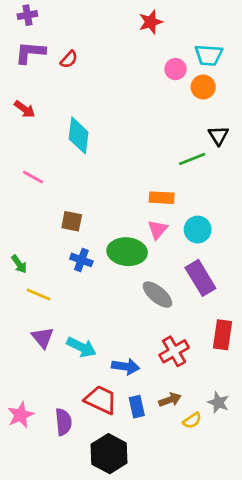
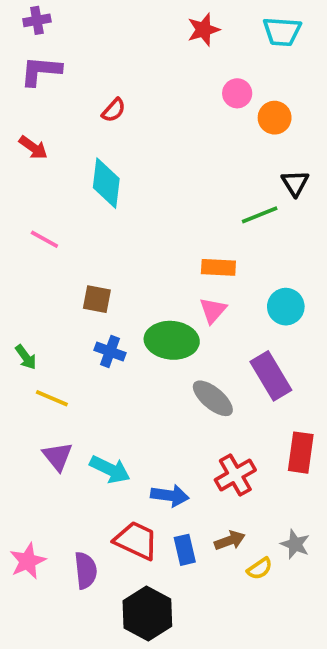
cyan trapezoid: (209, 55) -> (282, 32), moved
red semicircle: (69, 59) -> (114, 110), moved
cyan circle: (198, 230) -> (286, 307), moved

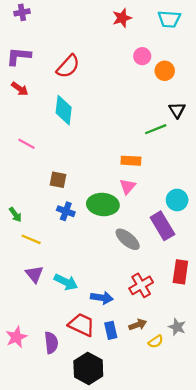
purple L-shape: (41, 71) -> (19, 56), moved
red semicircle: (114, 110) -> (68, 66), size x1.6
cyan circle: (286, 307) -> (177, 200), moved

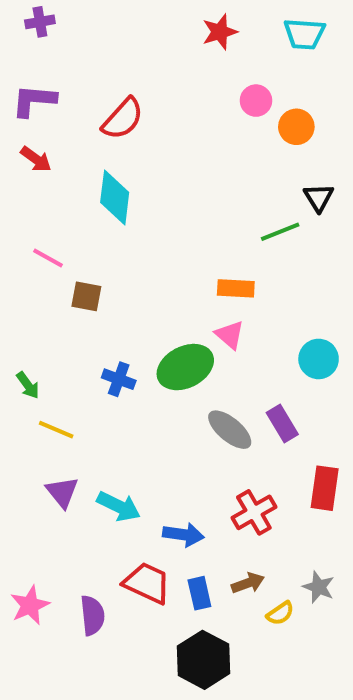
brown square: (58, 180) -> (86, 296), moved
pink triangle: (128, 187) -> (230, 335), turned -30
green ellipse: (103, 204) -> (185, 367), turned -32
purple rectangle: (162, 226) -> (282, 424), moved, size x0.7
black hexagon: (88, 369) -> (203, 660), moved

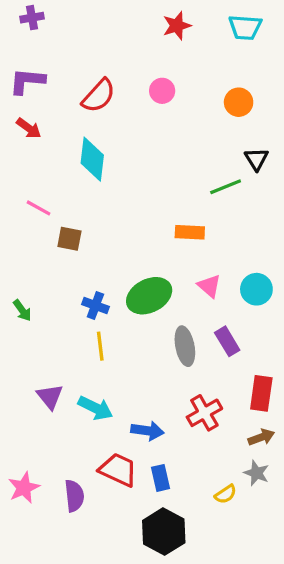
pink circle: (256, 101) -> (162, 91), moved
pink triangle: (230, 335) -> (209, 286), moved
yellow line: (56, 430) -> (100, 346), moved, turned 60
gray ellipse: (230, 430) -> (185, 346), turned 39
brown arrow: (248, 583) -> (261, 437), moved

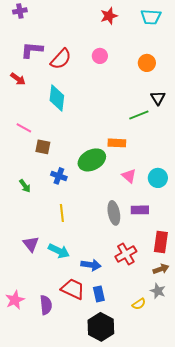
purple L-shape: (27, 81) -> (32, 50), moved
green ellipse: (149, 296) -> (92, 160), moved
blue cross: (95, 305) -> (59, 176), moved
green arrow: (22, 310) -> (25, 186), moved
purple rectangle: (227, 341) -> (140, 210), turned -60

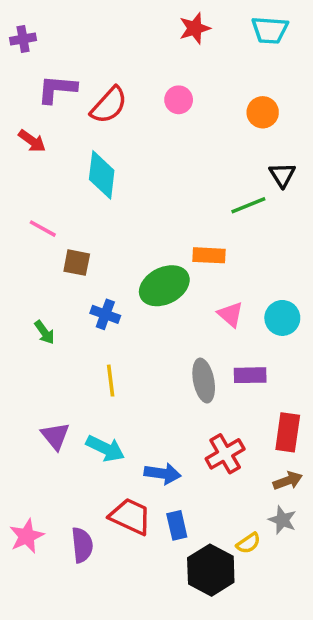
purple cross: (20, 11) -> (23, 39), moved
black hexagon: (101, 327) -> (211, 570), moved

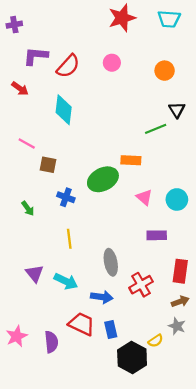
red star: (195, 28) -> (122, 18), size x1.4
gray ellipse: (204, 381) -> (111, 262), moved

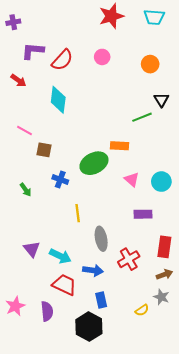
yellow line: (69, 239) -> (78, 213), moved
red trapezoid: (82, 324) -> (64, 285), moved
black hexagon: (132, 358) -> (89, 327), moved

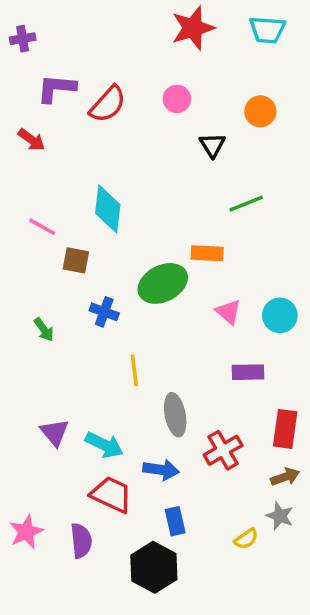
cyan diamond: (58, 100) -> (108, 209), moved
black triangle: (161, 100) -> (212, 145), moved

